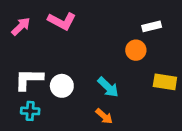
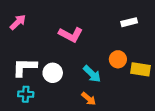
pink L-shape: (62, 21) -> (71, 35), moved
orange circle: (136, 50) -> (118, 59), moved

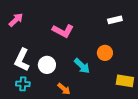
white L-shape: (25, 67) -> (22, 60), turned -65
yellow rectangle: (140, 69) -> (125, 81), moved
orange arrow: (89, 99) -> (64, 89), moved

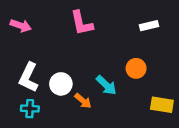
pink arrow: (16, 20) -> (21, 26), turned 63
pink L-shape: (63, 31) -> (82, 23), moved, turned 50
orange arrow: (64, 89) -> (83, 101), moved

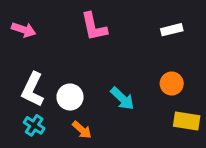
orange circle: (136, 68) -> (172, 84), moved
orange arrow: (83, 101) -> (82, 130), moved
cyan cross: (30, 109) -> (34, 125), turned 30

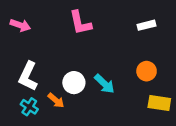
white circle: (70, 97) -> (74, 83), moved
orange arrow: (82, 130) -> (56, 100), moved

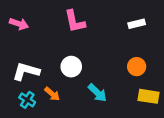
white L-shape: (28, 76) -> (26, 71), turned 80
white circle: (74, 83) -> (71, 67), moved
cyan arrow: (104, 84) -> (97, 93), moved

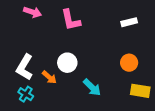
pink arrow: (19, 24) -> (32, 12), moved
white L-shape: (26, 71) -> (25, 67), turned -75
orange arrow: (52, 94) -> (49, 77), moved

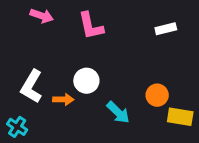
orange circle: (129, 63) -> (157, 95), moved
orange arrow: (49, 77) -> (63, 99), turned -40
cyan cross: (26, 94) -> (17, 127), moved

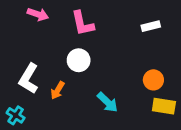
white circle: (86, 81) -> (79, 60), moved
orange circle: (157, 95) -> (153, 80), moved
orange arrow: (63, 99) -> (58, 90), turned 120

